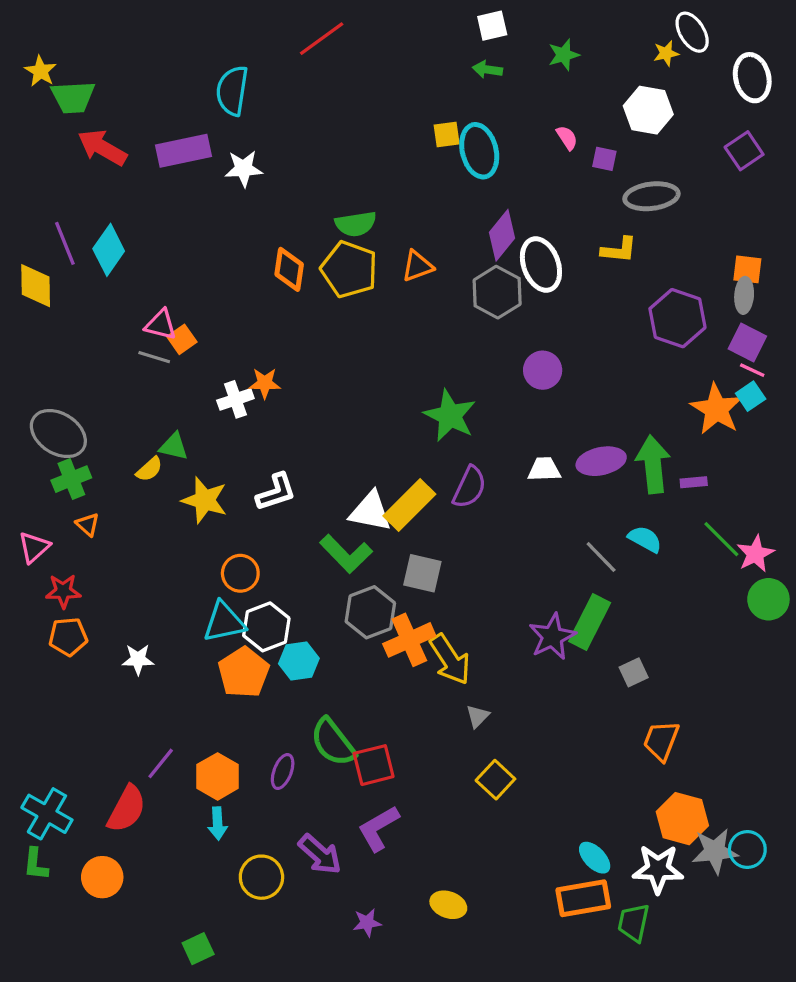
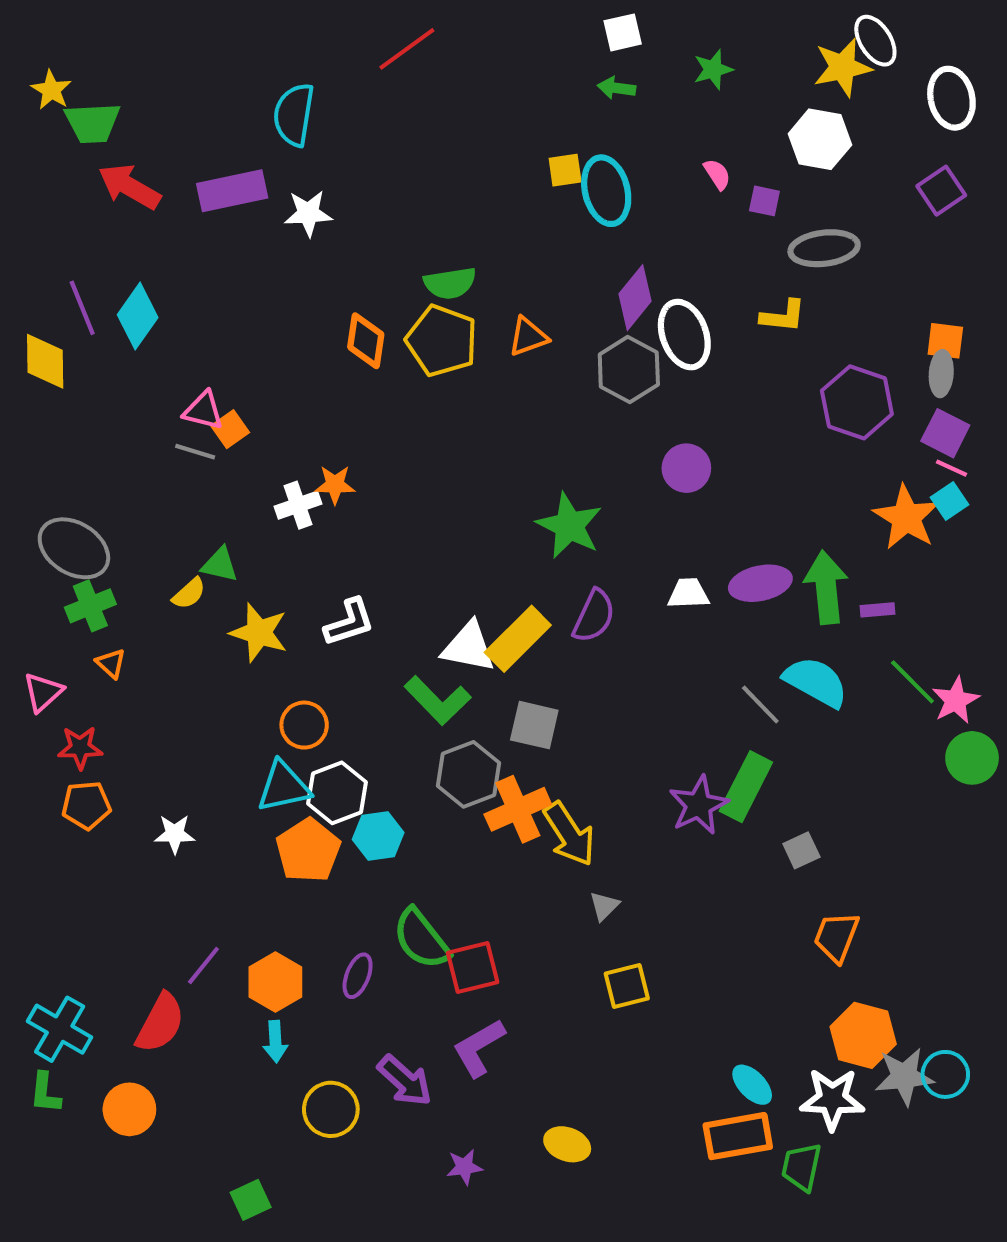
yellow star: (666, 53) -> (843, 67), size x1.8
cyan semicircle: (645, 539) -> (816, 682), size x1.5
yellow square: (495, 780) -> (627, 986), turned 33

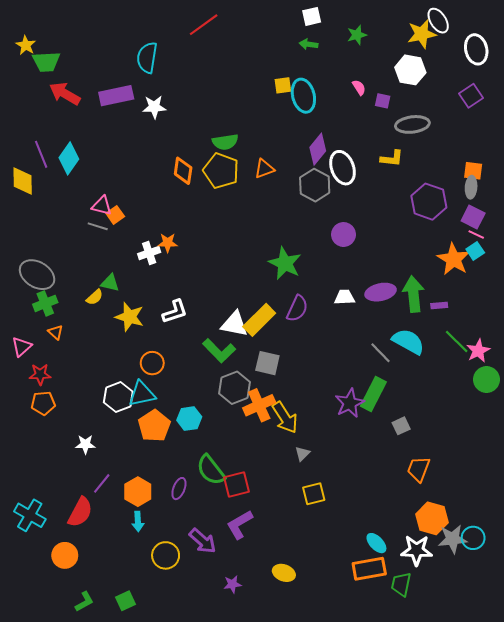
white hexagon: (337, 793) -> (118, 397), moved
white star: (175, 834) -> (85, 444), moved
green L-shape: (45, 1093) -> (84, 602), moved, turned -125

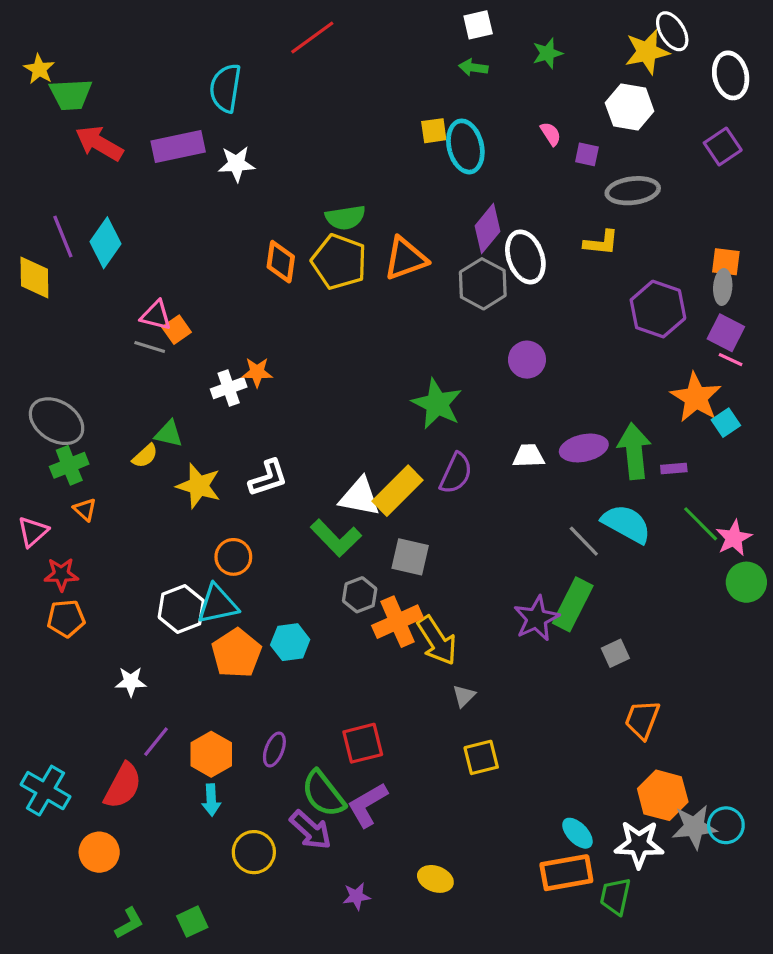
orange triangle: (264, 169) -> (405, 259), size x1.4
cyan square: (475, 251) -> (726, 423), moved
gray hexagon: (234, 388) -> (360, 595), size x0.7
green semicircle: (211, 470) -> (323, 794), moved

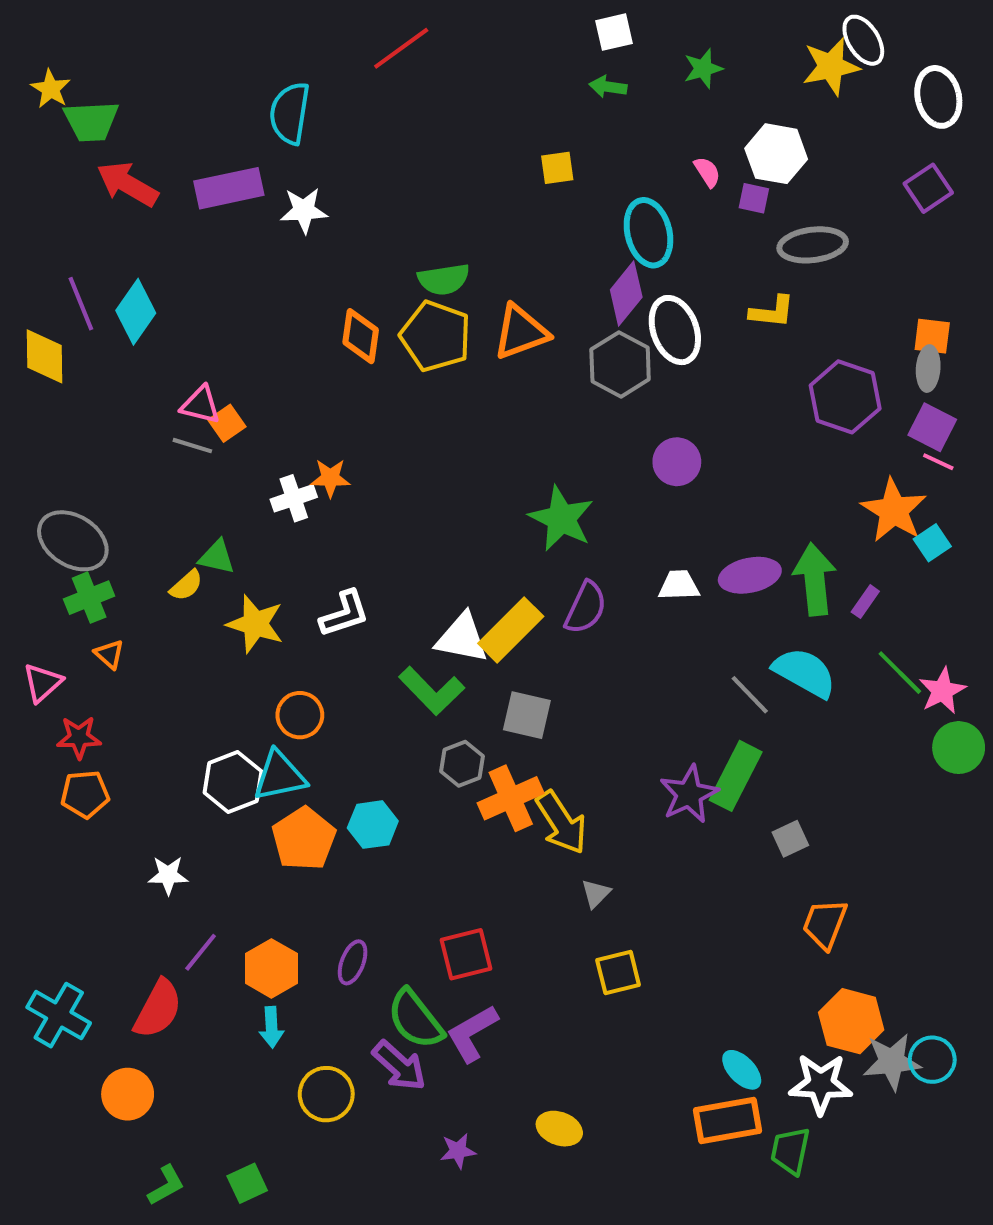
white hexagon: (630, 107) -> (776, 154), moved
cyan ellipse: (465, 146) -> (648, 233), moved
purple rectangle: (674, 469) -> (865, 602), turned -50

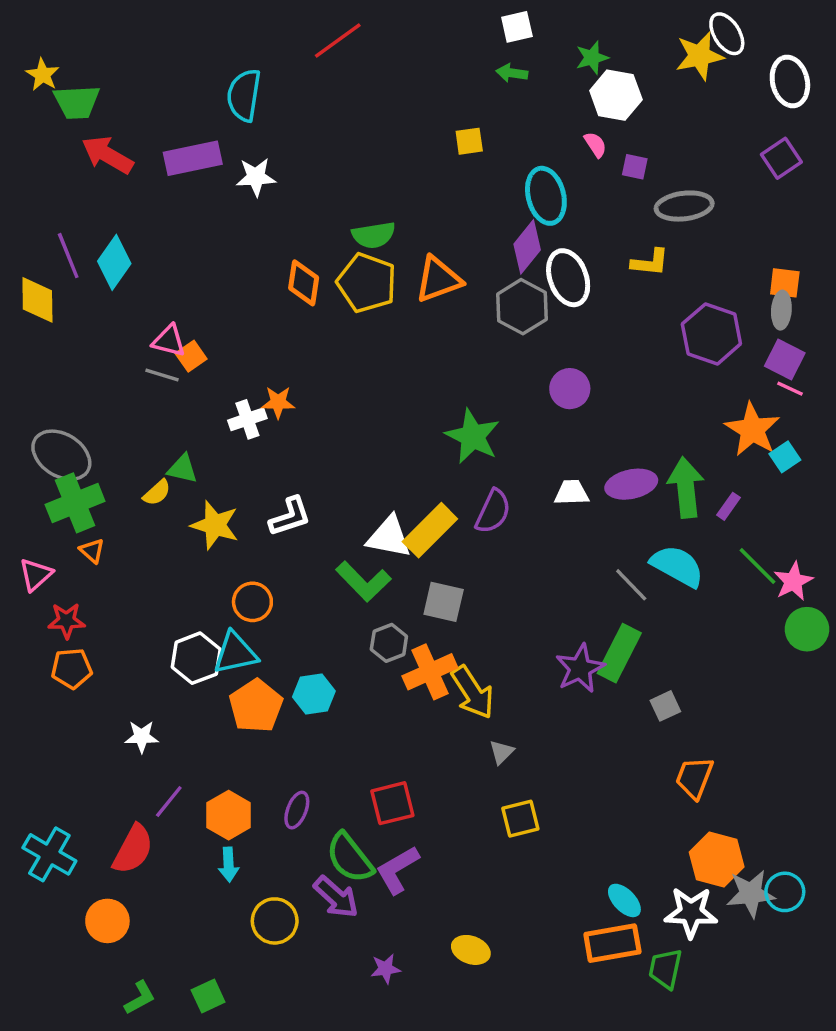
white hexagon: (776, 154) -> (616, 95), moved
green cross: (89, 598) -> (75, 503), size x1.4

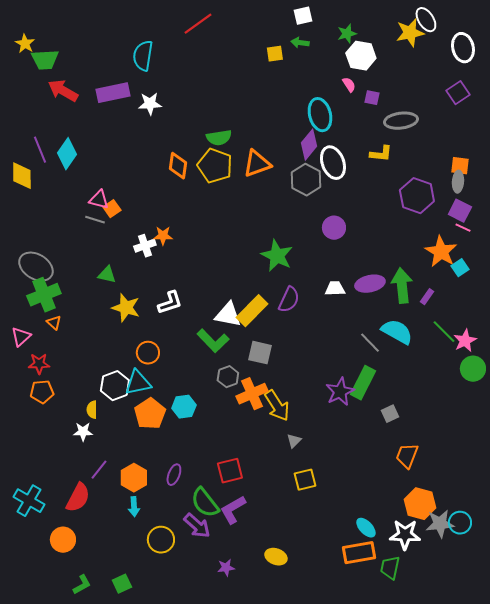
yellow square: (469, 141) -> (275, 54), moved
yellow semicircle: (157, 493) -> (92, 410), moved, turned 132

